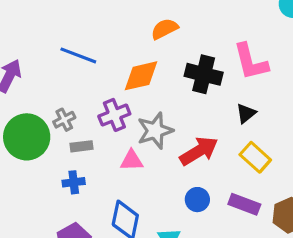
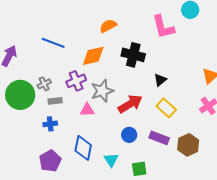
pink L-shape: (251, 62) -> (163, 27), moved

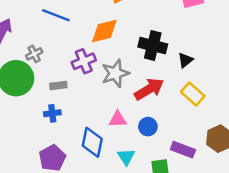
black cross: (133, 55) -> (153, 46), moved
gray cross: (44, 84) -> (34, 54), moved
pink triangle: (87, 110) -> (118, 119), moved
purple rectangle: (159, 138) -> (183, 150), moved

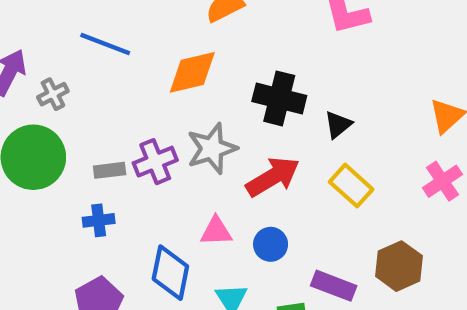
gray cross: (34, 54) -> (53, 94), moved
purple cross: (84, 61) -> (155, 162), moved

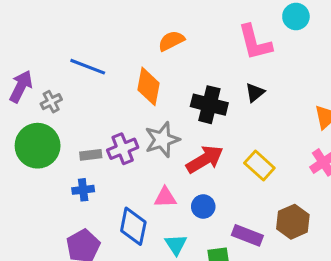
orange diamond: (192, 72) -> (148, 86), turned -66
black triangle: (338, 125) -> (255, 92), moved

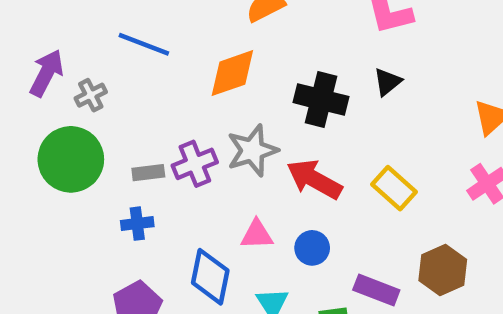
orange diamond: (148, 86) -> (232, 73), turned 60
red arrow: (205, 159) -> (314, 179), turned -120

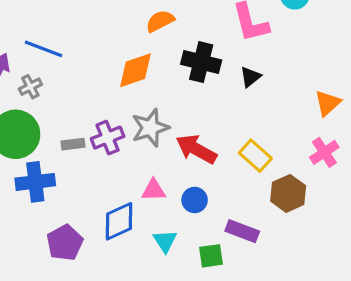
blue line: (144, 44) -> (43, 49), moved
black cross: (321, 100) -> (201, 62), moved
blue cross: (137, 224) -> (35, 182), moved, size x1.6
brown hexagon: (443, 270) -> (288, 193), moved
blue diamond: (210, 277) -> (119, 221), turned 54

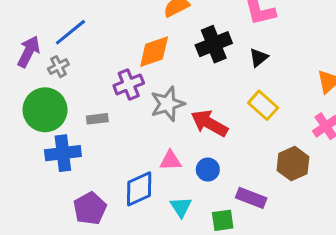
blue line: (43, 49) -> (70, 32), turned -60
black cross: (201, 62) -> (214, 44), turned -36
purple cross: (108, 138) -> (129, 84), moved
yellow rectangle: (255, 156) -> (263, 105), moved

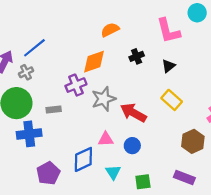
black cross: (214, 44) -> (137, 56), size x0.6
purple rectangle: (251, 198) -> (184, 178), moved

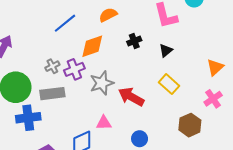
blue line: (34, 48) -> (65, 23), moved
gray cross: (26, 72) -> (52, 66), moved
gray rectangle: (54, 109) -> (52, 94), size x1.6
blue circle: (132, 146) -> (140, 139), moved

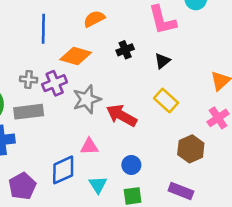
blue line: (65, 23) -> (43, 29), turned -50
orange diamond: (92, 46) -> (76, 56), turned 35
gray cross: (52, 66) -> (29, 80), turned 32

